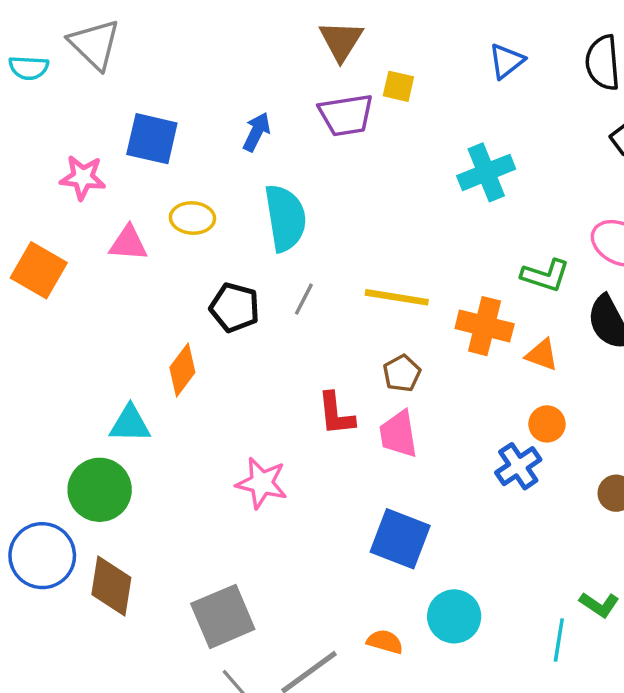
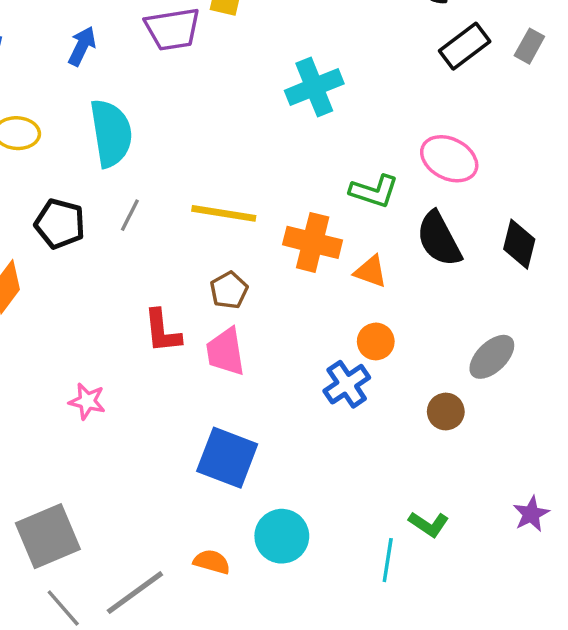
pink star: (262, 483) -> (87, 401), size x0.7

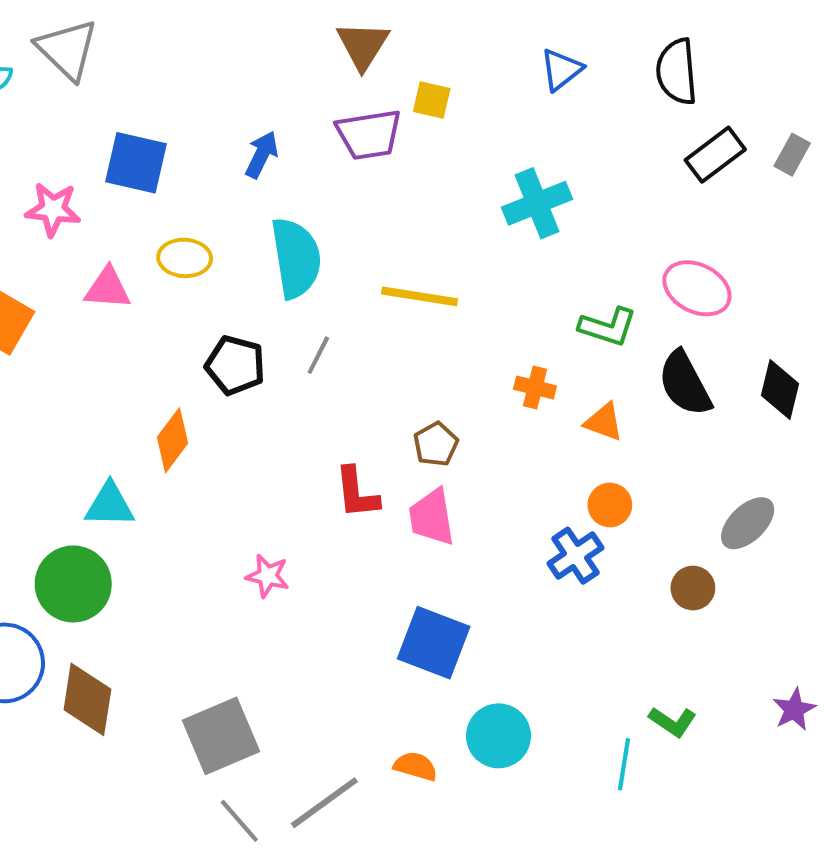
yellow line: (224, 213) -> (420, 296), moved
orange cross: (313, 242) -> (535, 388), size x0.6

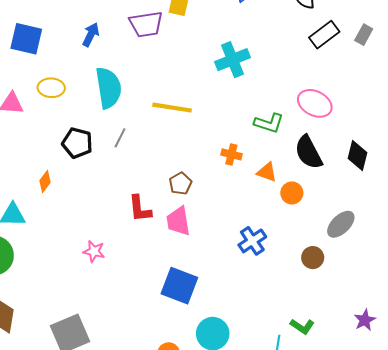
orange diamond: (172, 440) -> (45, 182), size x0.7
orange circle: (610, 505) -> (292, 193), moved

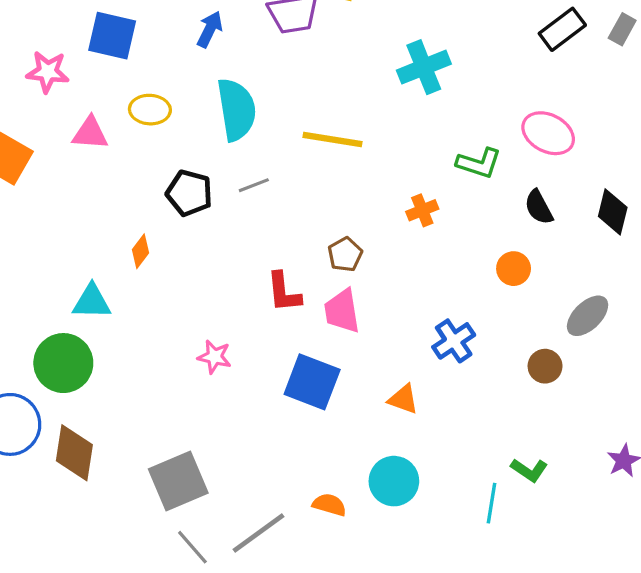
gray line: (120, 138) -> (254, 185), turned 42
black semicircle: (309, 152) -> (539, 207), size x0.7
orange cross: (231, 154) -> (422, 210), turned -36
orange triangle: (267, 172) -> (403, 399), moved
blue square: (179, 286) -> (312, 382), moved

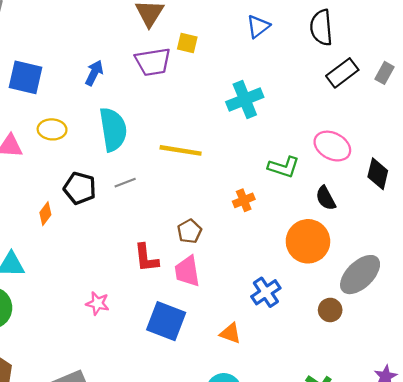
black diamond: (613, 212) -> (378, 174), moved
orange diamond: (140, 251) -> (45, 214), moved
orange circle: (514, 269) -> (308, 241), size x1.8
gray ellipse: (588, 316) -> (360, 275), size x1.4

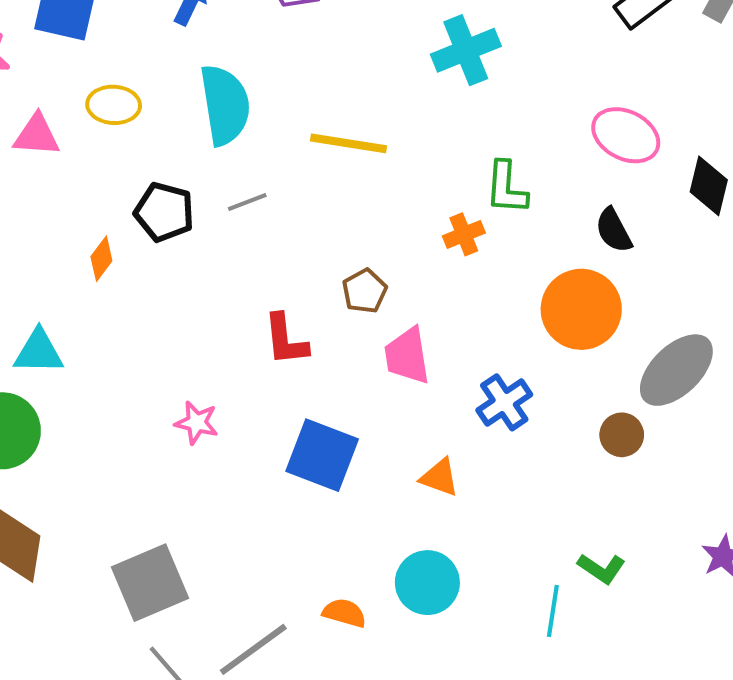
green L-shape: (284, 167) -> (506, 188), moved, turned 76
pink trapezoid: (187, 271) -> (407, 356), moved

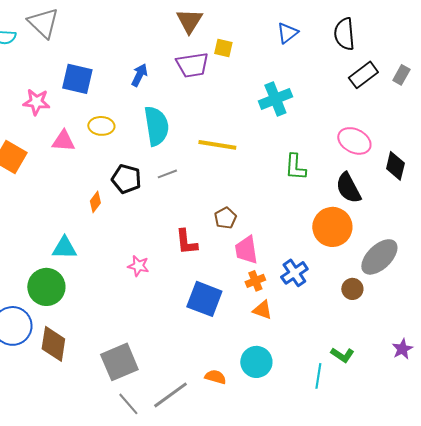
black semicircle: (614, 230) -> (348, 188), size x1.4
orange cross: (464, 234) -> (255, 281), moved
pink star: (197, 423) -> (138, 266), moved

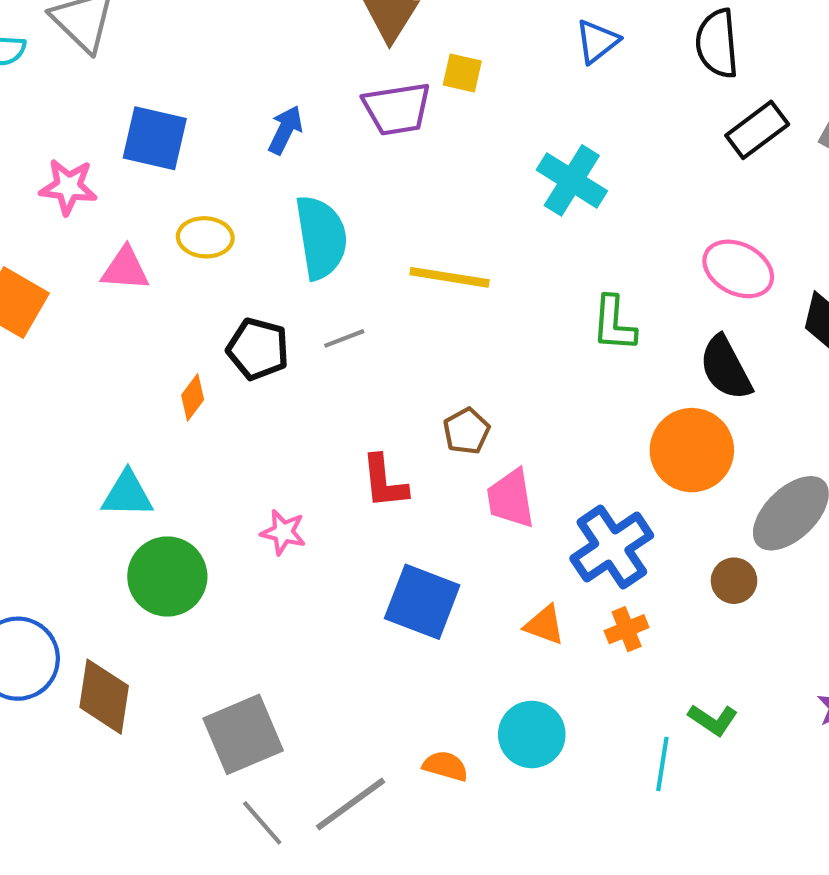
cyan cross: (275, 99) -> (572, 180), turned -36
blue cross: (294, 273) -> (612, 547), size x1.4
orange cross: (255, 281) -> (627, 629), moved
green circle: (46, 287) -> (167, 576), moved

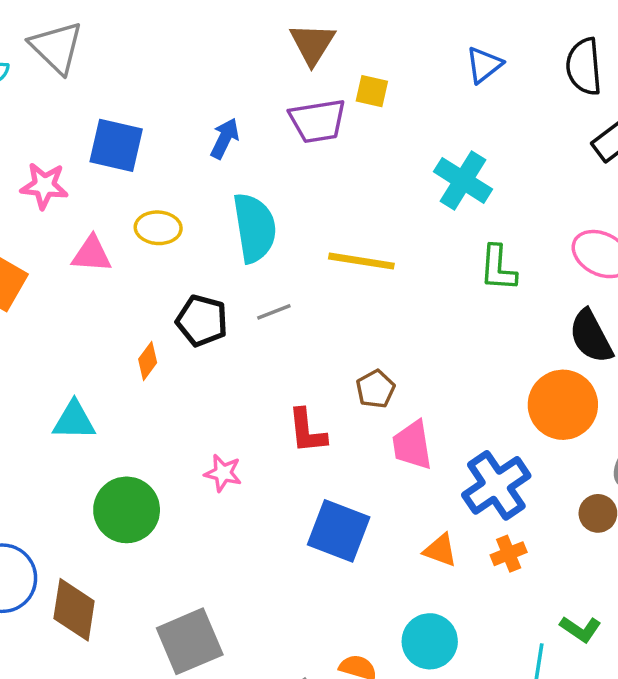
green L-shape: (614, 324) -> (498, 268), moved
cyan triangle: (127, 494) -> (74, 421), moved

